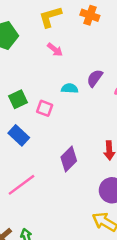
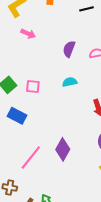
cyan semicircle: (70, 88) -> (70, 82), moved
purple diamond: (69, 159) -> (63, 149), moved

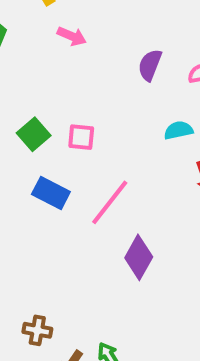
cyan semicircle: (70, 82) -> (178, 130), moved
pink line: (31, 157) -> (110, 202), moved

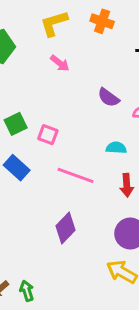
purple semicircle: (150, 65) -> (108, 98), turned -90
pink line: (110, 202) -> (75, 175), moved, turned 57

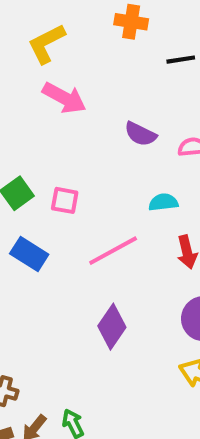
orange cross: (102, 21) -> (131, 22), moved
pink arrow: (60, 63) -> (64, 98), size x1.5
pink line: (75, 175) -> (113, 251), turned -39

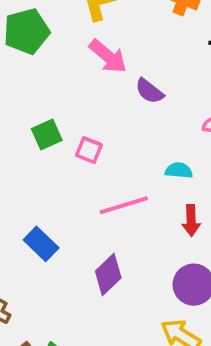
purple semicircle: (140, 134) -> (149, 91), moved
blue rectangle: (29, 254) -> (41, 244), moved

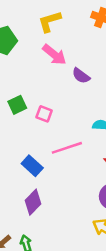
blue rectangle: (41, 244) -> (32, 166), moved
purple diamond: (108, 275) -> (33, 202), moved

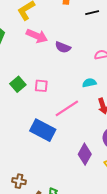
blue rectangle: (32, 166) -> (43, 130), size x1.4
purple diamond: (33, 202) -> (85, 154), moved

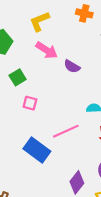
green square: (18, 84) -> (18, 77), moved
pink square: (41, 86) -> (30, 103), moved

